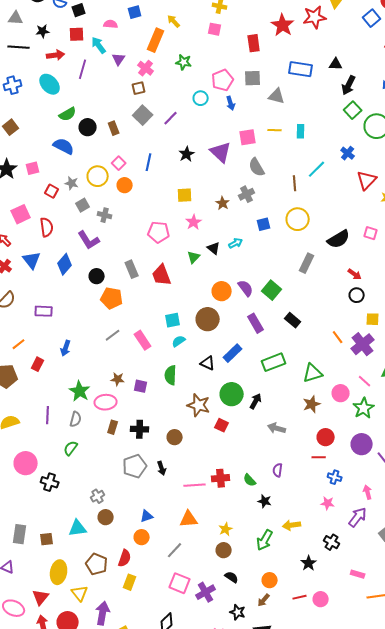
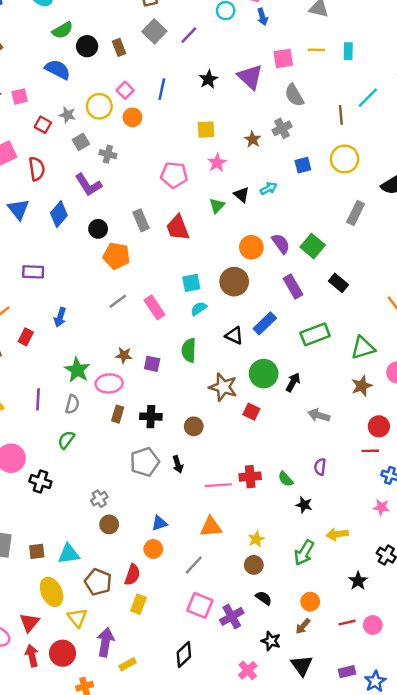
cyan triangle: (78, 528) -> (69, 554), moved
yellow ellipse: (59, 572) -> (51, 592), turned -35

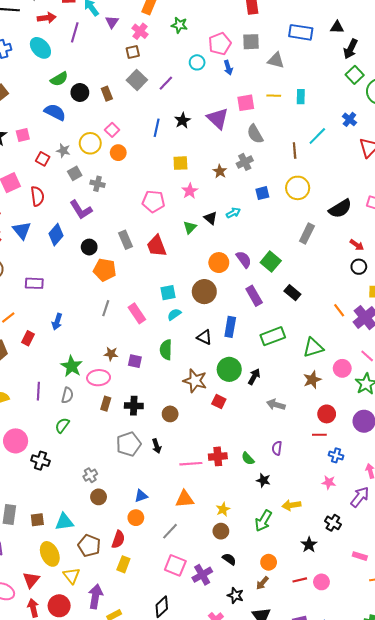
blue line: (162, 89) -> (157, 128), moved
gray line: (118, 301) -> (106, 308), turned -35
blue rectangle: (265, 323) -> (230, 327), turned -36

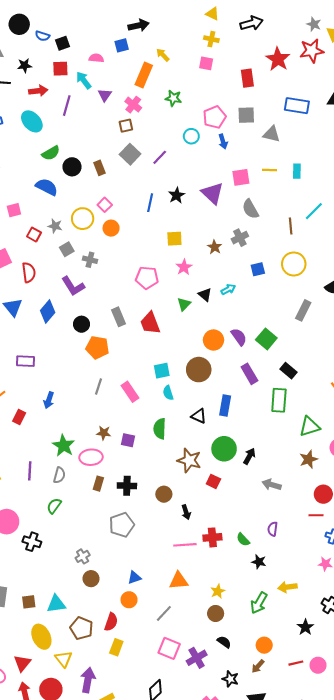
cyan semicircle: (174, 314) -> (168, 393), turned -72
green rectangle: (273, 336) -> (279, 400), moved, turned -65
black arrow: (157, 446) -> (186, 512), moved

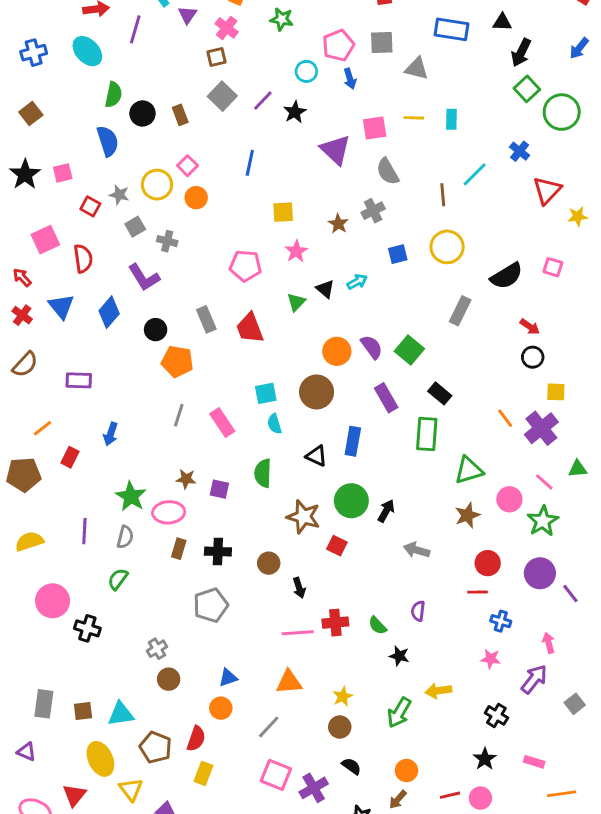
green semicircle: (51, 153) -> (113, 95), turned -48
blue semicircle: (47, 187) -> (108, 141), turned 45
black star: (177, 195) -> (295, 112), moved
black star: (305, 627) -> (485, 759), moved

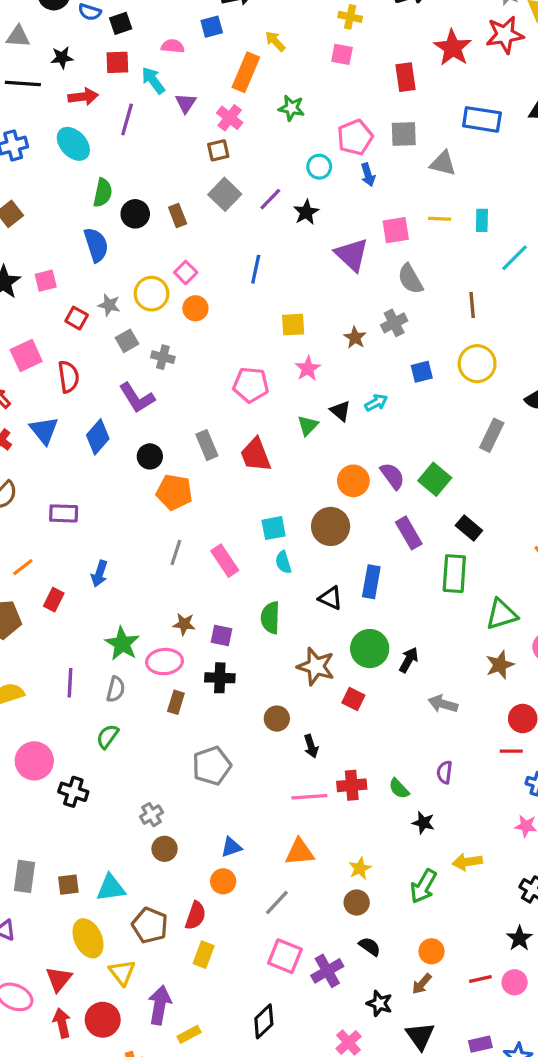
cyan line: (475, 174) -> (515, 258), moved
black cross: (218, 552) -> (220, 678), moved

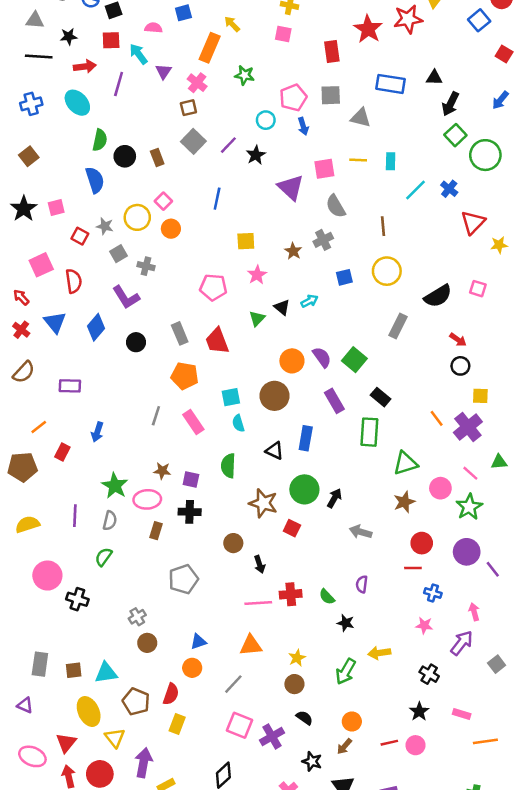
orange pentagon: (174, 492) -> (185, 376), moved

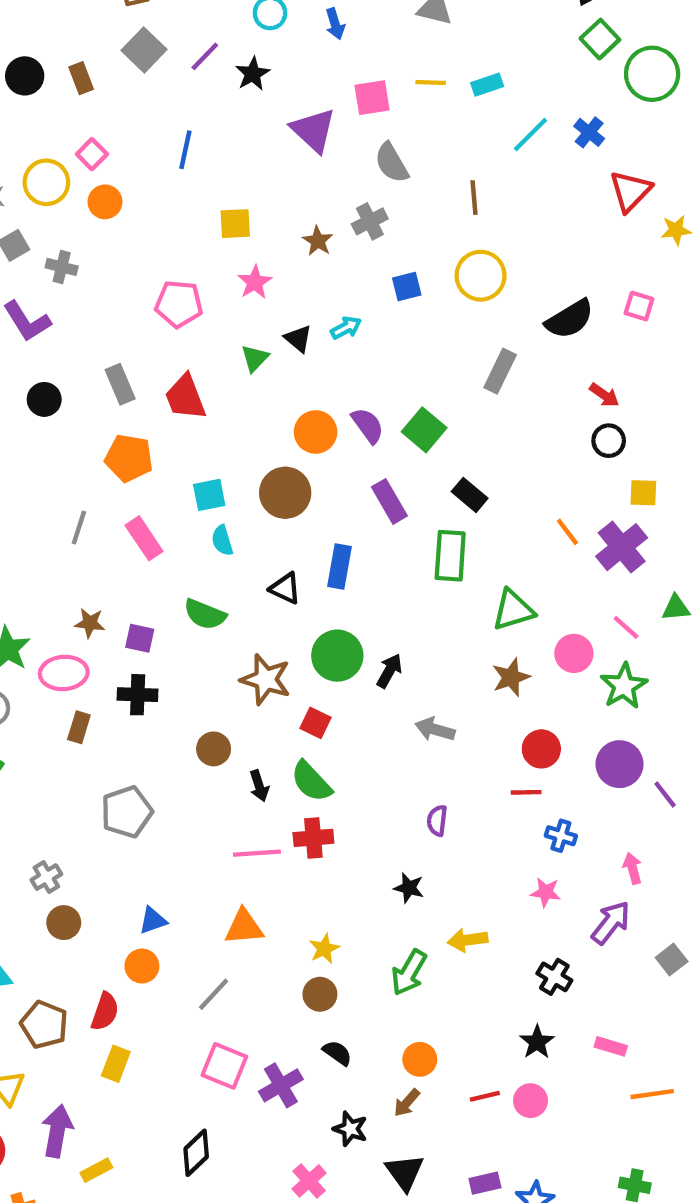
cyan rectangle: (391, 161) -> (487, 85), turned 70
green semicircle: (228, 466) -> (205, 614), turned -70
green semicircle: (327, 597) -> (311, 781), moved, size x1.5

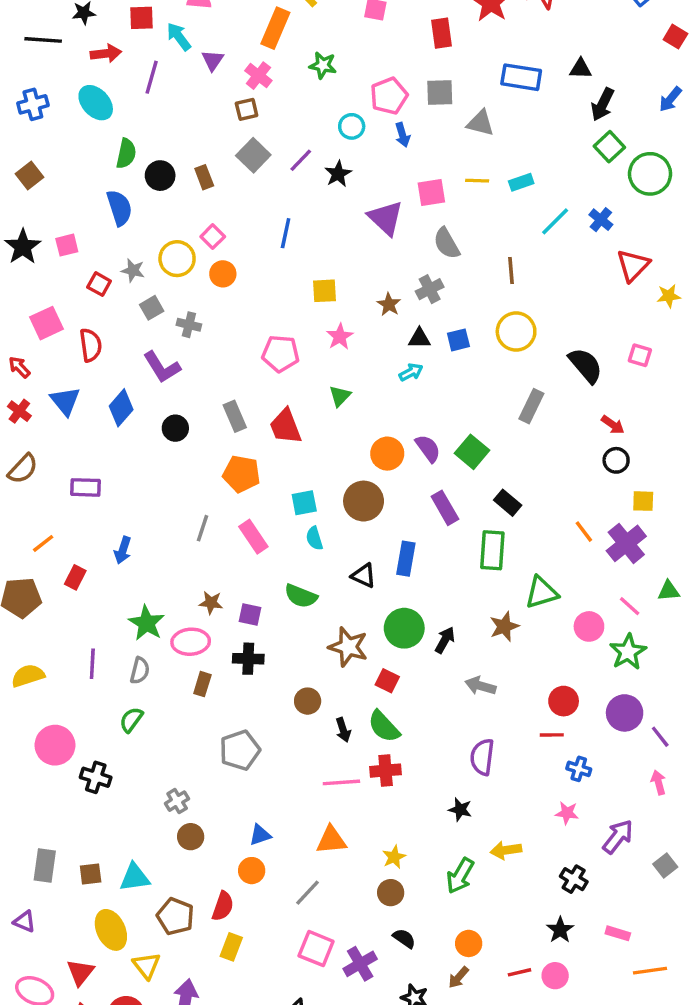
black semicircle: (570, 319) -> (586, 365), turned -99
black triangle: (298, 339) -> (419, 338), moved, turned -40
brown star: (511, 677) -> (504, 626), moved
purple semicircle: (437, 821) -> (482, 757), size x1.5
pink arrow: (633, 868) -> (658, 782), moved

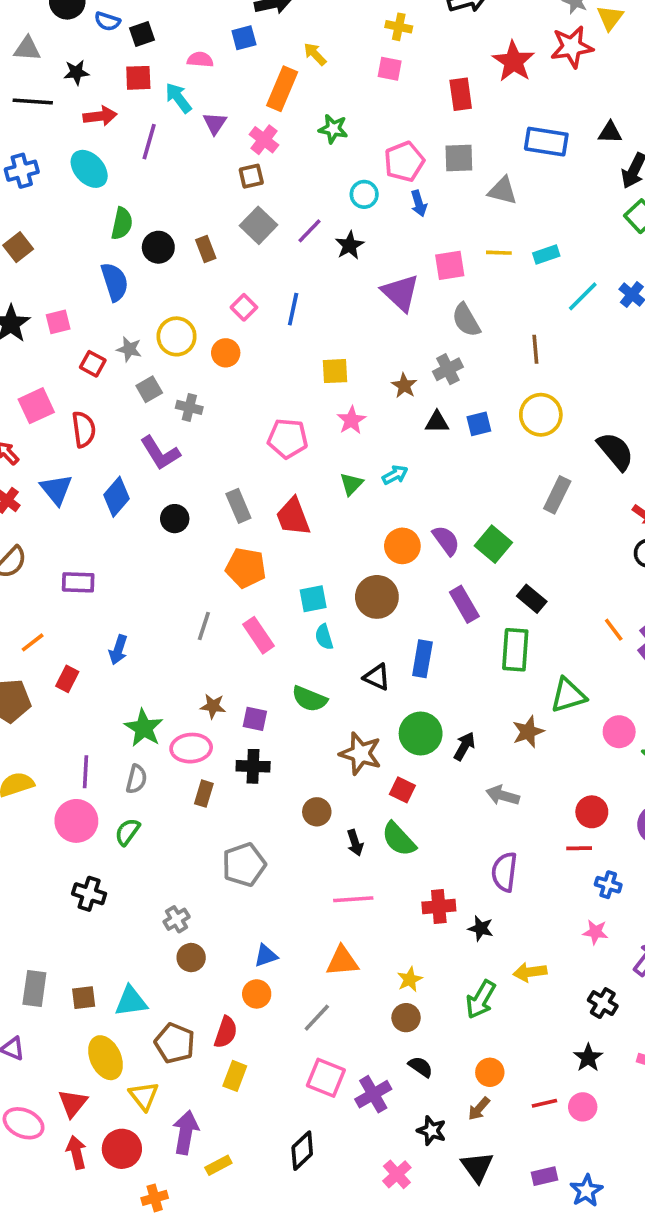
pink square: (213, 237) -> (244, 307), moved
cyan arrow: (411, 372) -> (395, 475), moved
pink circle: (55, 745) -> (76, 821), moved
red cross: (386, 771) -> (439, 907), moved

